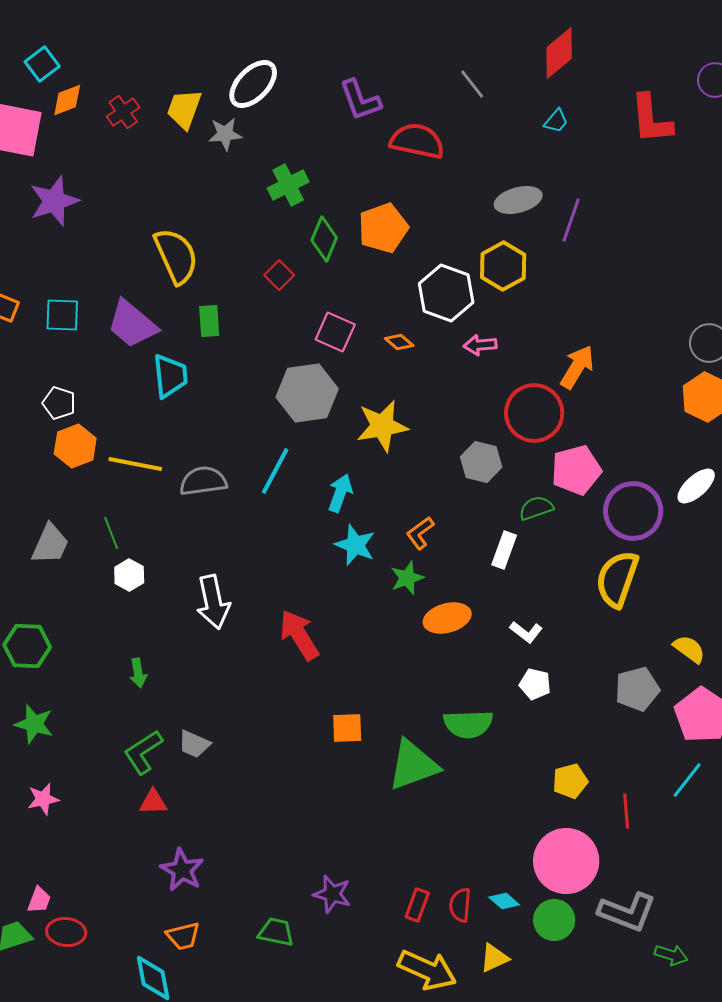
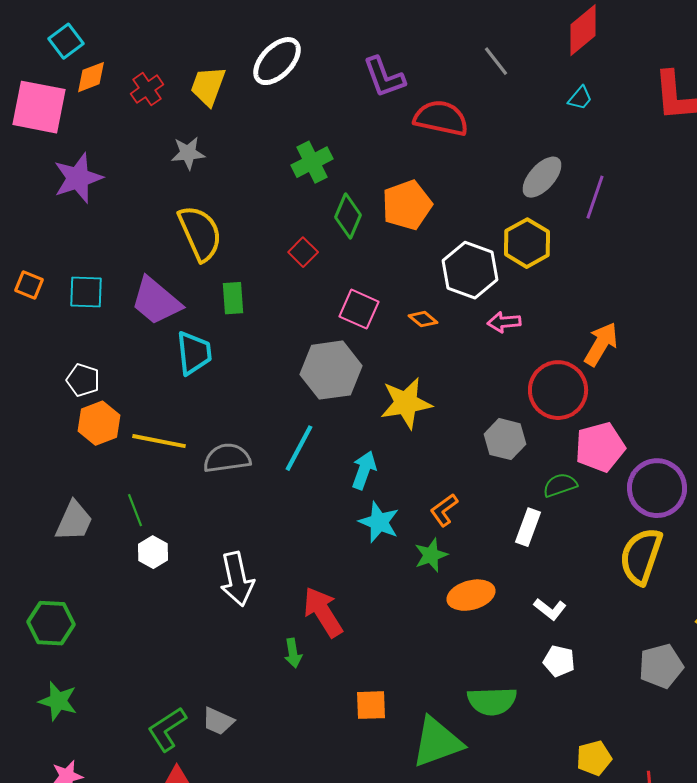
gray star: (225, 134) -> (188, 153), moved
gray ellipse: (518, 200) -> (542, 177), turned -33
green arrow: (138, 673) -> (293, 653), moved

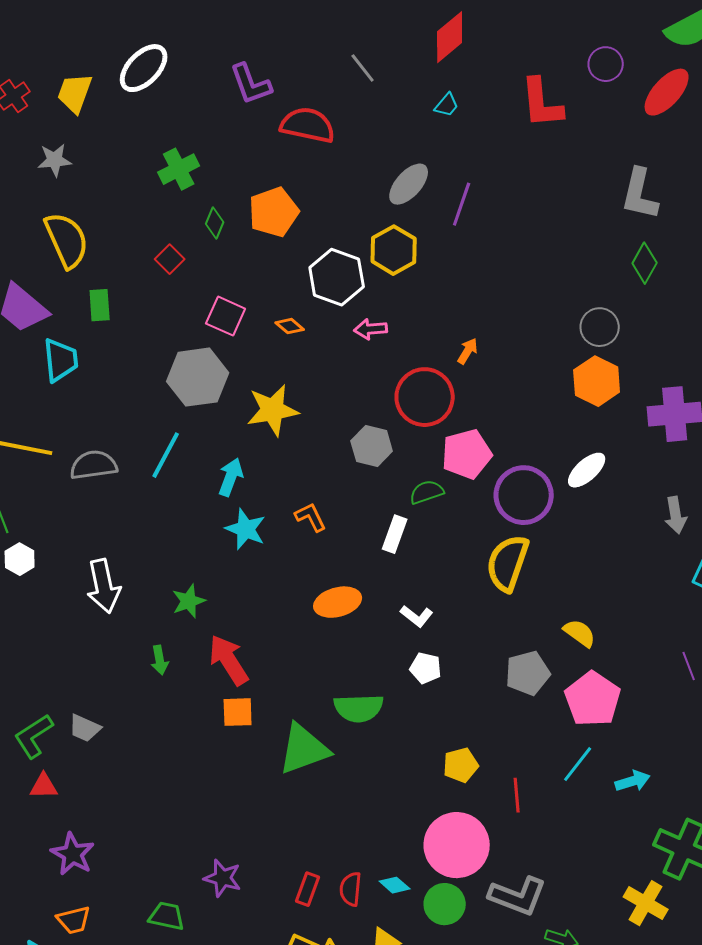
green diamond: (348, 216) -> (215, 223), size x0.7
orange arrow: (601, 344) -> (468, 351), size x0.6
orange L-shape: (444, 510) -> (311, 517), turned 100
green star: (431, 555) -> (189, 601), moved
red arrow: (323, 612) -> (229, 660), moved

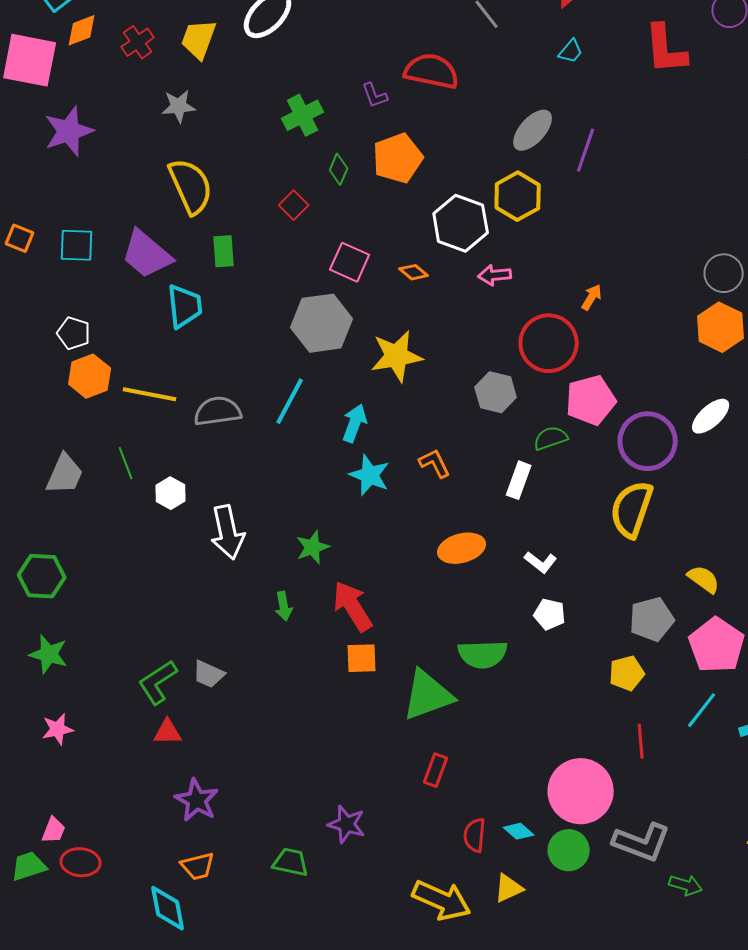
purple L-shape: (251, 84) -> (375, 95), moved, size x0.6
white hexagon: (20, 559) -> (171, 493), moved
yellow pentagon: (461, 765) -> (627, 673), moved
red rectangle: (308, 889) -> (436, 770), moved

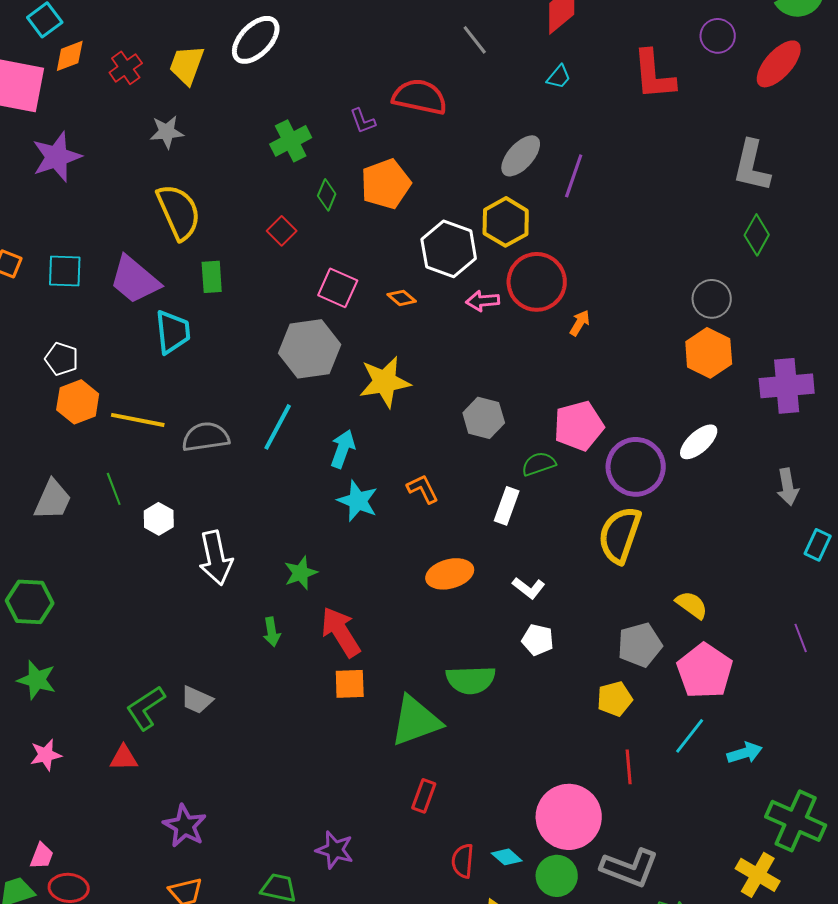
red circle: (549, 343) -> (537, 282), moved
red triangle: (168, 732) -> (124, 758), moved

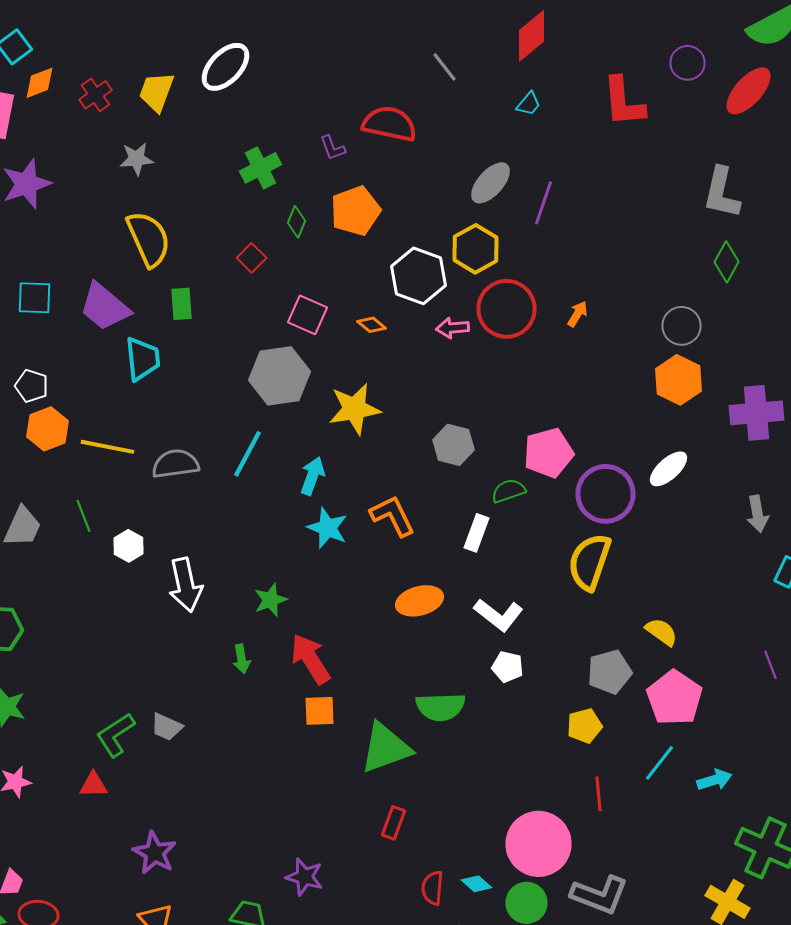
orange arrow: (580, 323) -> (578, 314), moved
orange L-shape: (423, 489) -> (392, 516), size x1.4
white L-shape: (529, 588) -> (498, 615), size x1.5

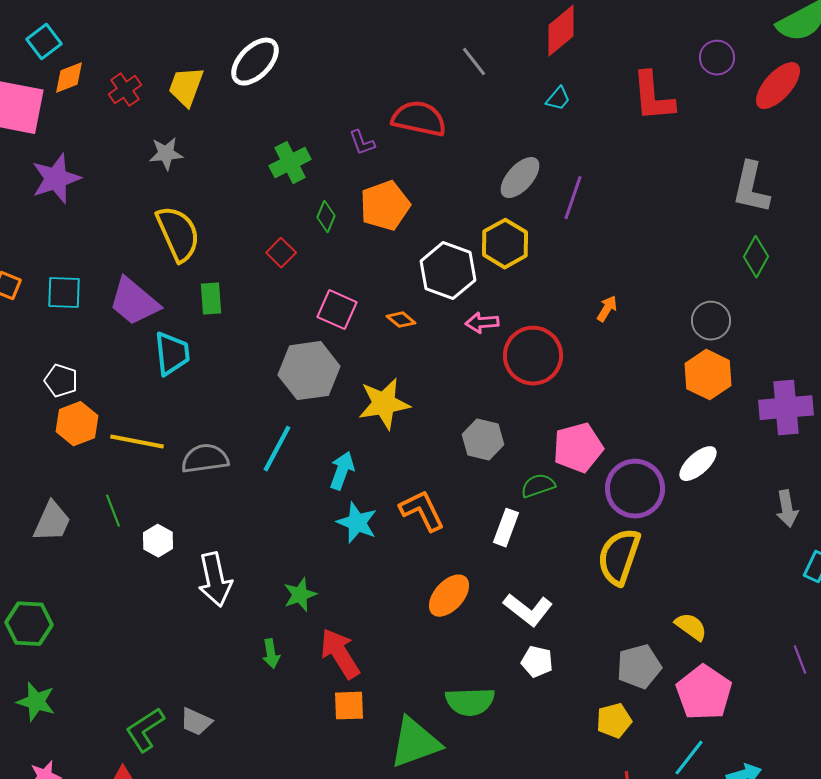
red circle: (506, 309) -> (533, 356), moved
orange ellipse: (420, 601) -> (449, 596), turned -33

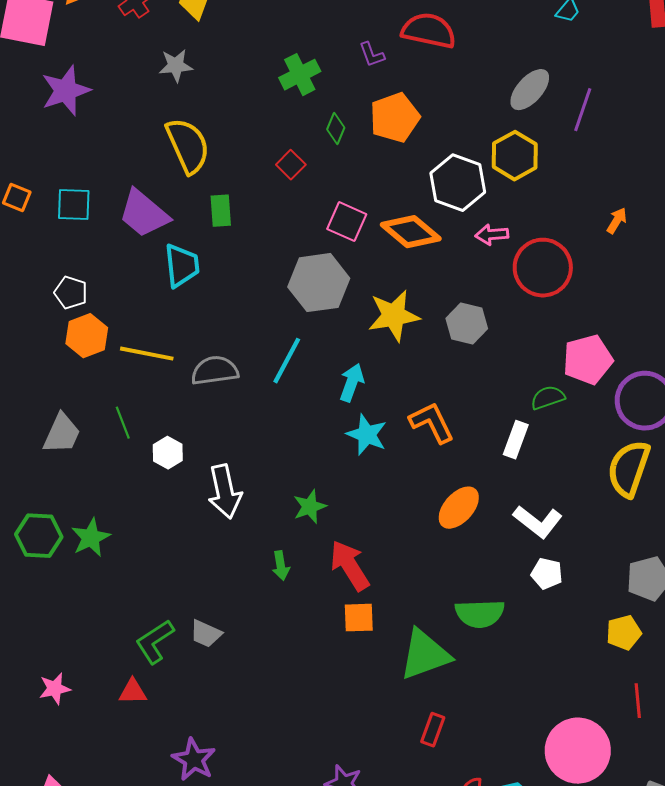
orange diamond: (401, 320) -> (411, 232), size x2.0
gray hexagon: (483, 440) -> (467, 324), moved
green star: (36, 702) -> (91, 538), moved, turned 30

